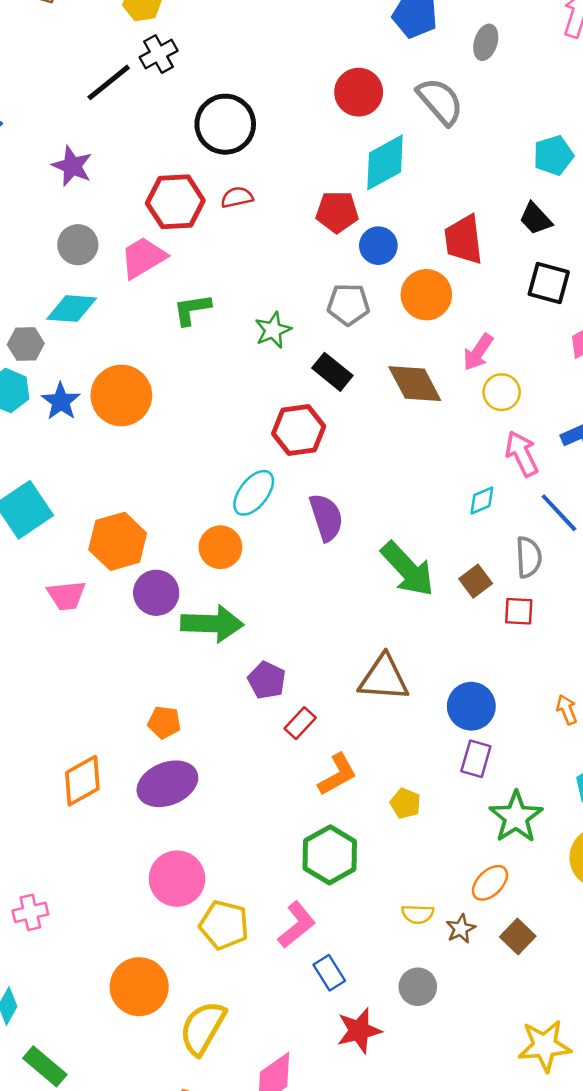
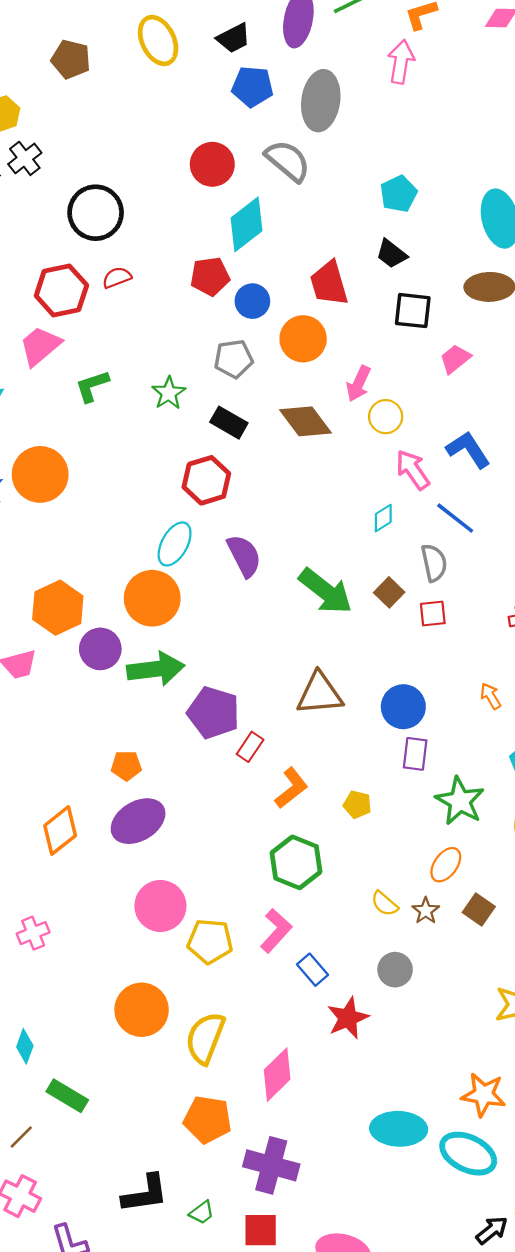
gray ellipse: (486, 42) -> (321, 101), size x1.8
orange circle: (220, 547) -> (152, 598), size x1.4
purple pentagon: (267, 680) -> (213, 713), size x1.5
pink cross: (30, 912) -> (33, 933), moved
yellow semicircle: (418, 914) -> (384, 904), turned 48

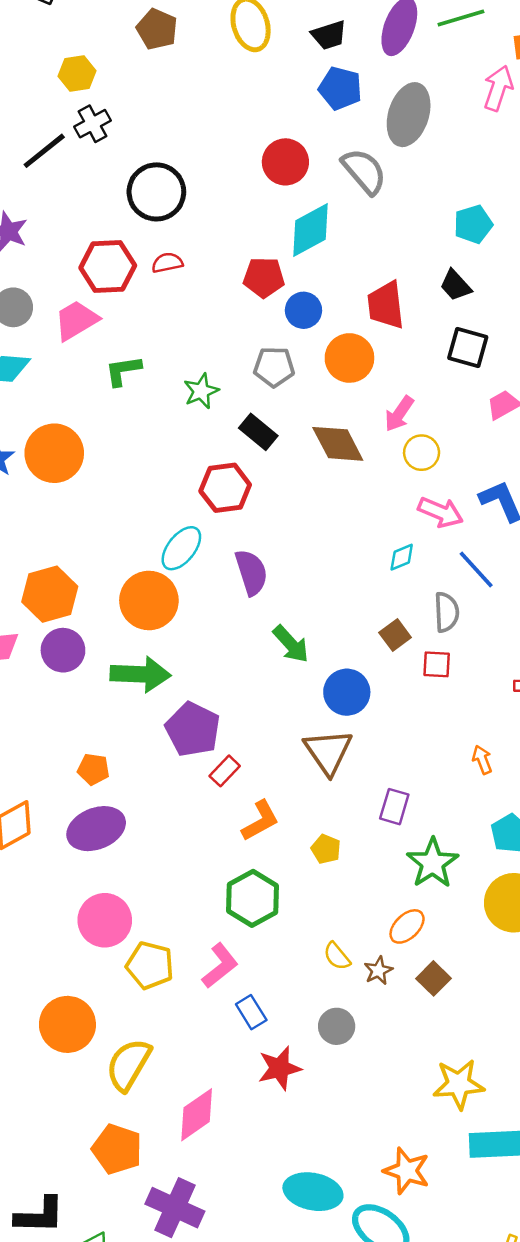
pink arrow: (413, 470) -> (440, 512), turned 138
green arrow: (325, 591) -> (291, 644), moved, size x0.7
purple circle: (100, 649) -> (63, 650), moved
brown triangle: (320, 694) -> (328, 752), moved, turned 51
blue circle: (403, 707) -> (347, 692), moved

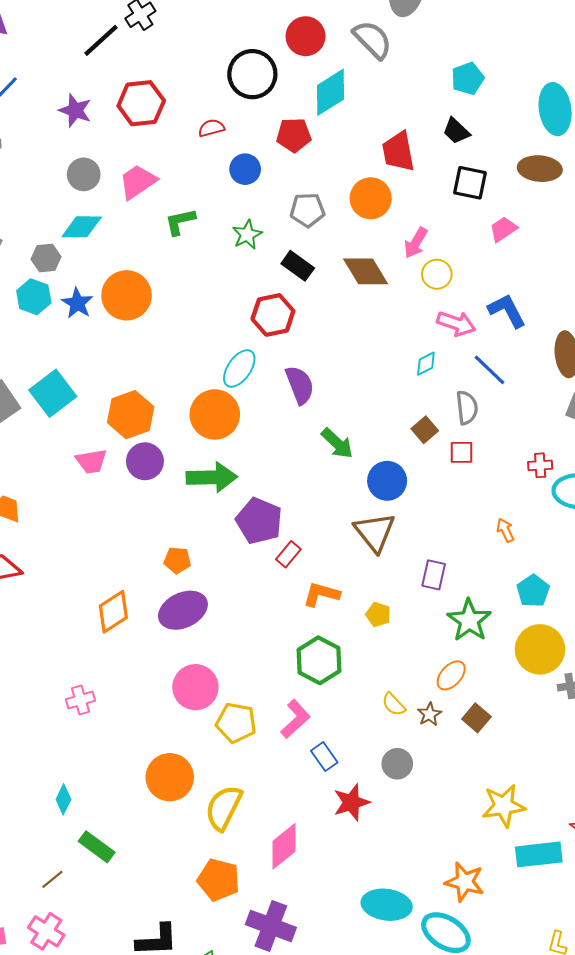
black circle: (156, 192) -> (252, 74), moved
red hexagon: (108, 267) -> (141, 103), moved
blue circle: (303, 310) -> (245, 169), moved
orange L-shape: (260, 821) -> (321, 594), turned -132

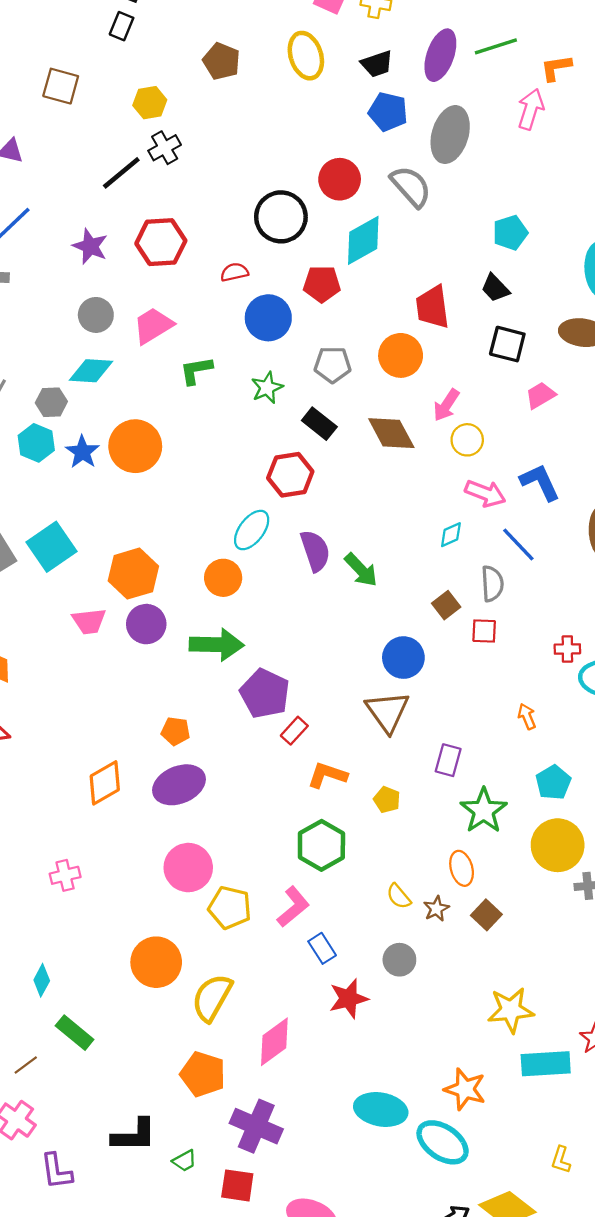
blue circle: (245, 169) -> (268, 318), size x1.4
orange circle: (215, 414) -> (223, 578), size x0.7
green arrow: (337, 443) -> (361, 570), moved
orange ellipse: (451, 675) -> (462, 868), turned -60

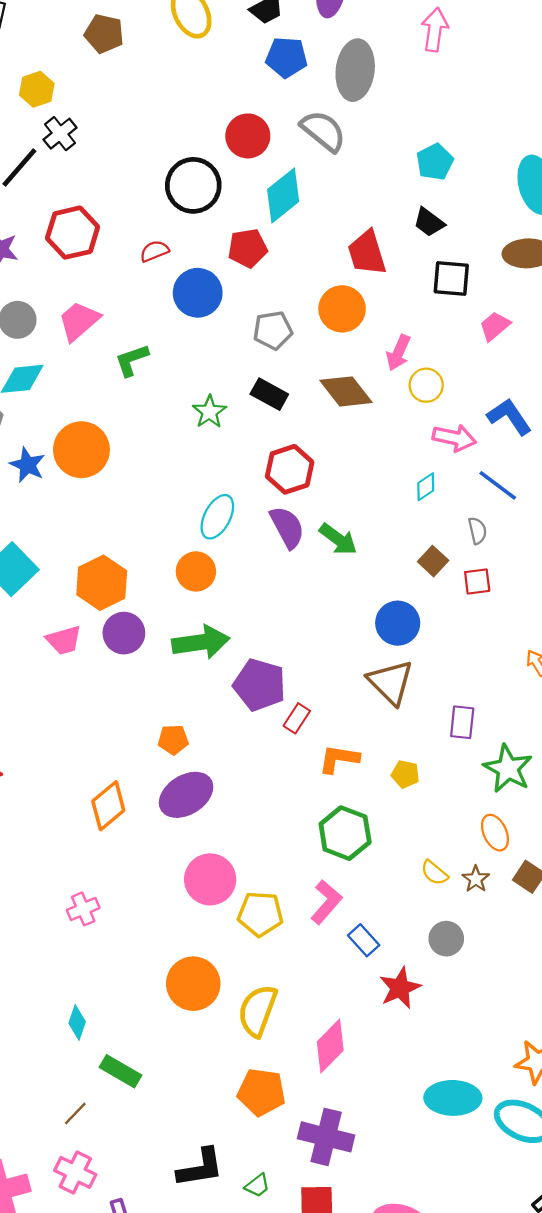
green star: (267, 388) -> (209, 412), moved
red hexagon: (290, 475) -> (290, 469), moved
gray semicircle: (492, 584) -> (477, 531), size x0.7

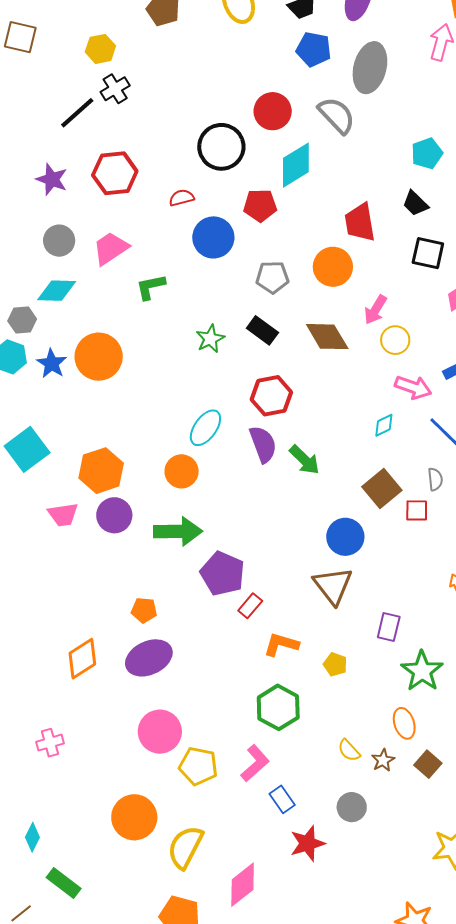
gray semicircle: (477, 531) -> (435, 479), moved
brown square: (433, 561) -> (382, 488), size x1.5

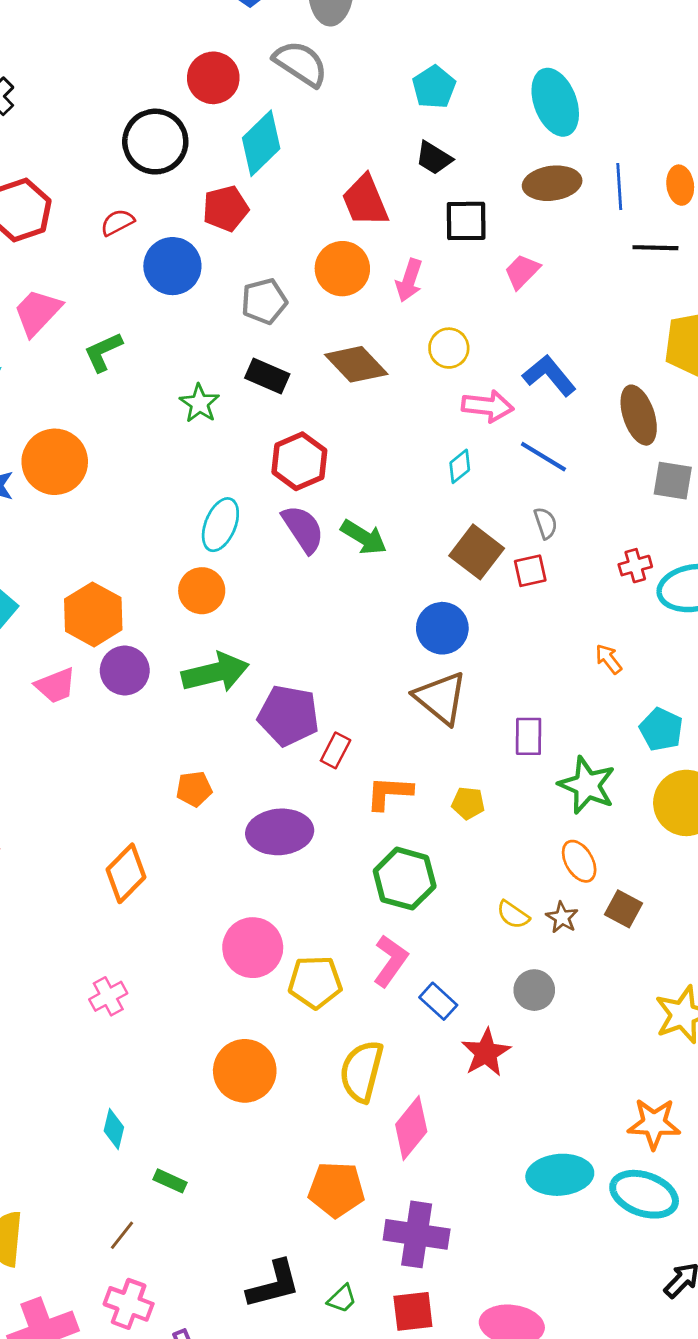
pink arrow: (375, 310) -> (409, 280), moved
purple ellipse: (149, 658) -> (280, 832), moved, turned 33
yellow semicircle: (185, 847) -> (362, 1071), moved
green rectangle: (64, 883) -> (170, 1181), size x0.7

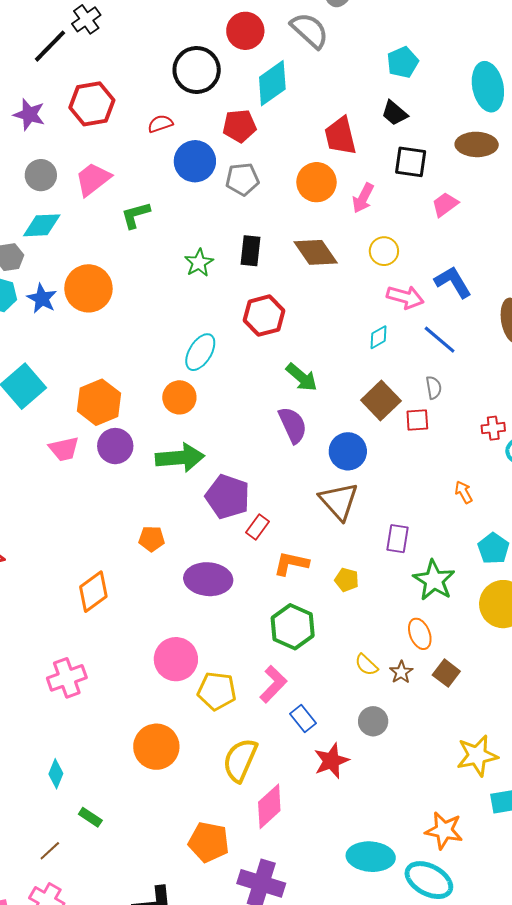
gray pentagon: (264, 301) -> (242, 179), moved
black rectangle: (267, 376) -> (251, 251), turned 64
purple semicircle: (303, 529) -> (293, 425), moved
pink cross: (108, 996) -> (67, 678), size x1.4

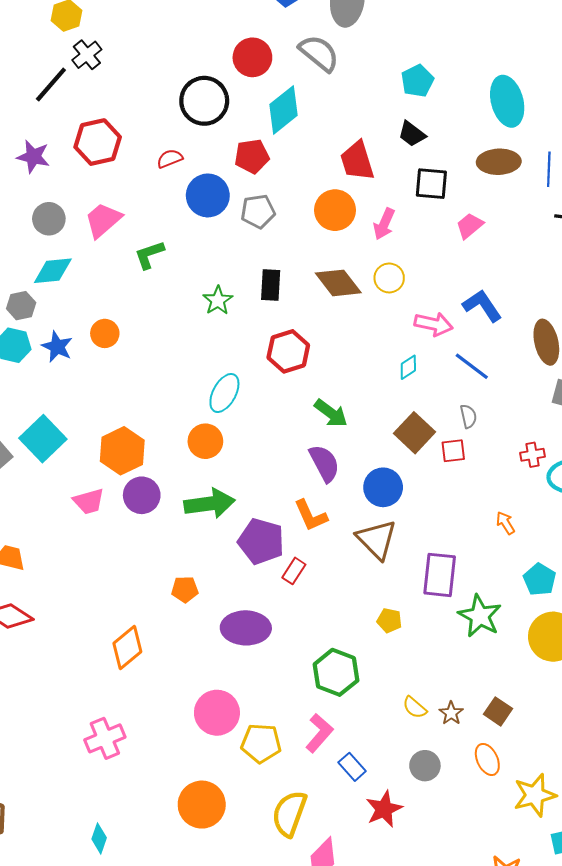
yellow circle: (384, 251) -> (389, 278), moved
orange circle: (88, 288) -> (105, 333), size x0.6
purple rectangle: (398, 539) -> (440, 575), size x1.5
orange L-shape: (291, 563) -> (311, 516), moved, turned -123
orange ellipse: (420, 634) -> (487, 759), moved

